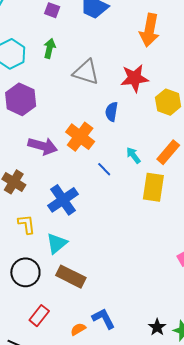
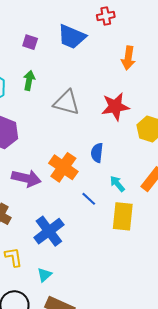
orange arrow: (150, 30) -> (128, 58), size x0.7
blue semicircle: (112, 112) -> (97, 153), moved
yellow rectangle: (153, 187) -> (123, 216), moved
cyan triangle: (57, 243) -> (44, 275), size x0.7

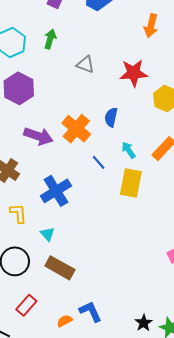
gray triangle: (67, 103) -> (85, 65), size x0.7
cyan triangle: (44, 275) -> (48, 234), turned -35

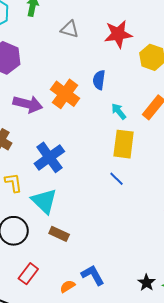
blue line: (99, 162) -> (117, 179), moved
cyan triangle: (48, 234) -> (44, 201), size x1.8
brown rectangle: (60, 268) -> (59, 234), size x0.7

